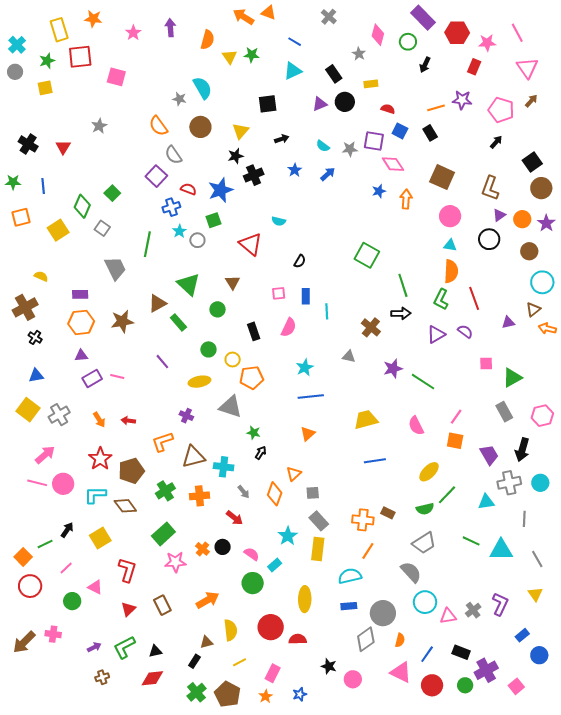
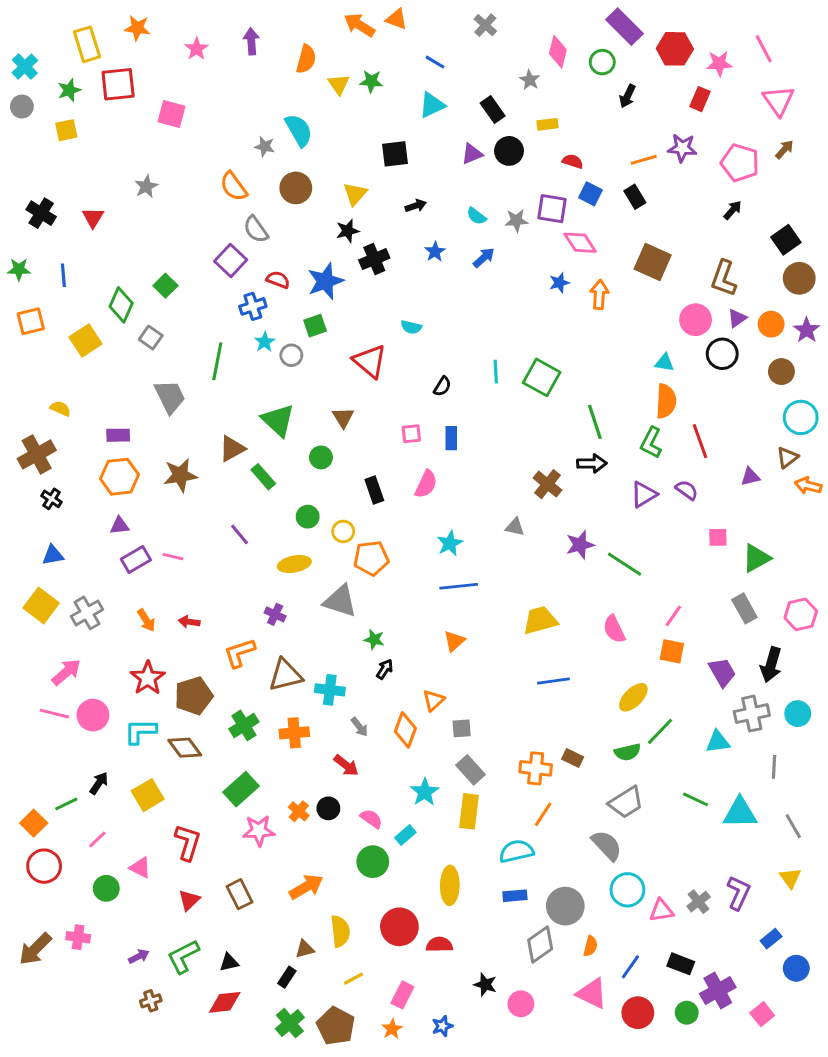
pink circle: (450, 216) -> (696, 320), moved
cyan line: (327, 311) -> (496, 372), moved

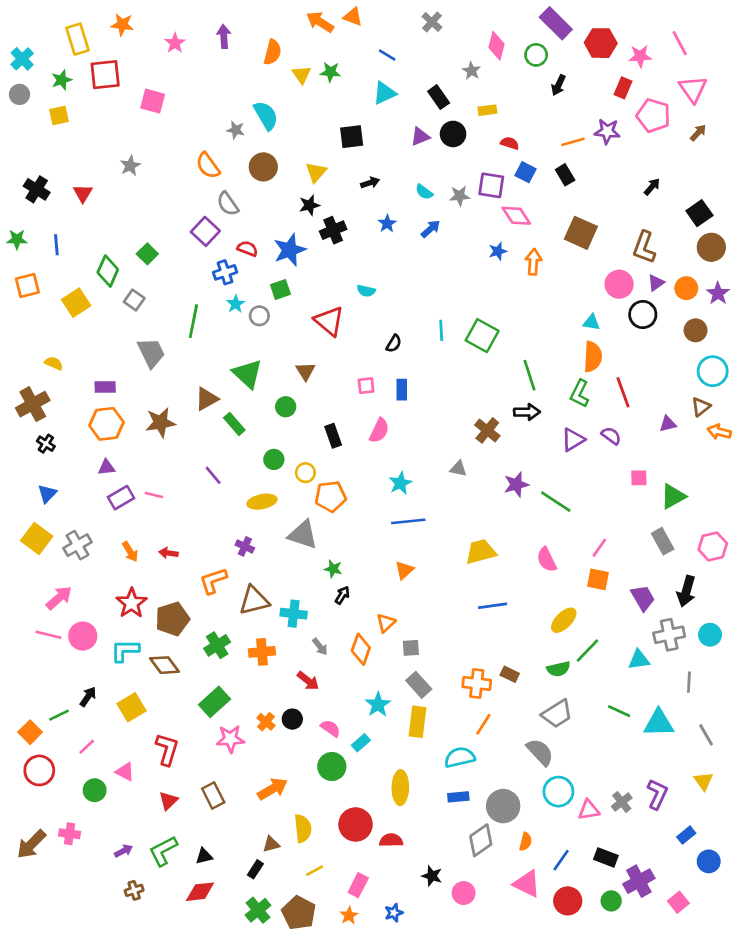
pink pentagon: (740, 163) -> (653, 116), moved
blue triangle: (53, 555) -> (47, 494), turned -36

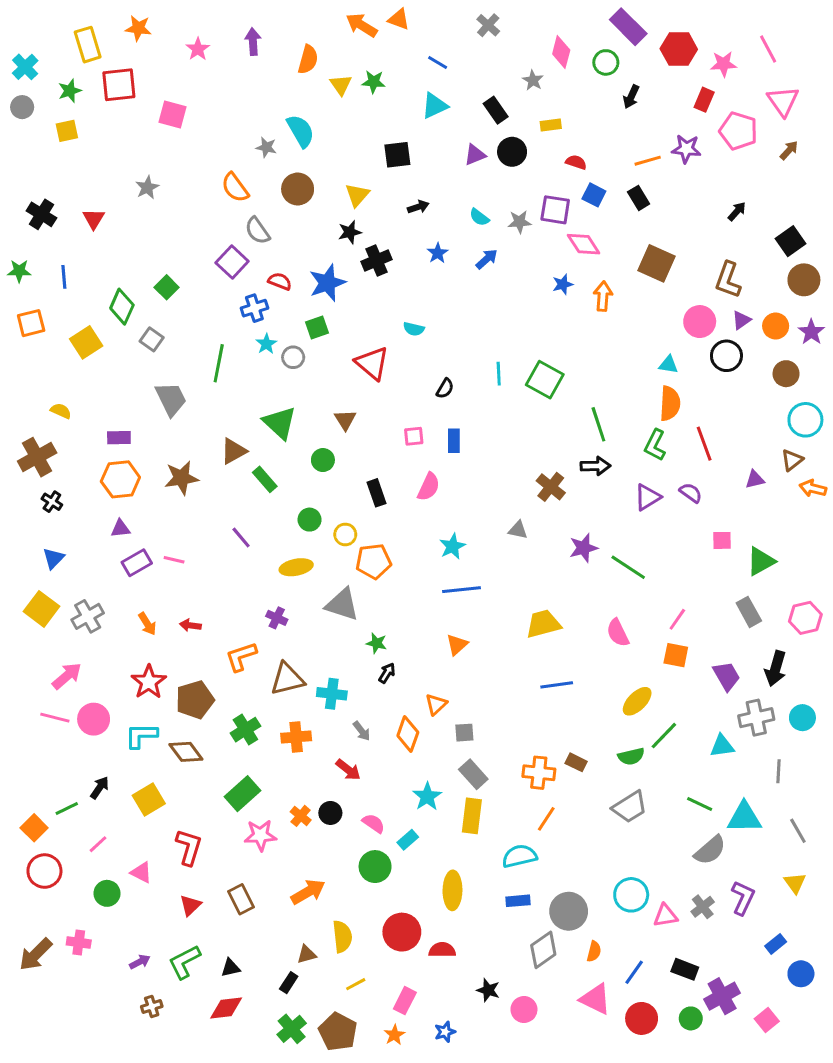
gray semicircle: (540, 752) -> (710, 850), moved, turned 92

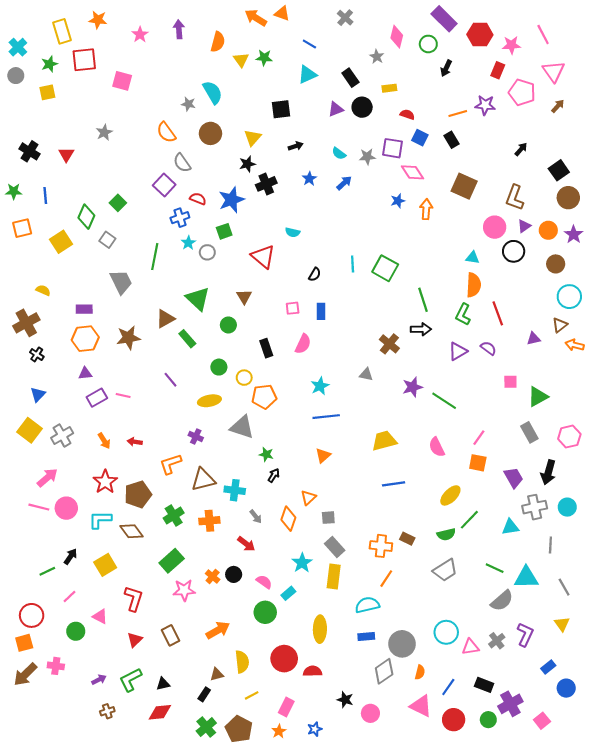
orange square: (34, 828) -> (24, 643), moved, turned 30

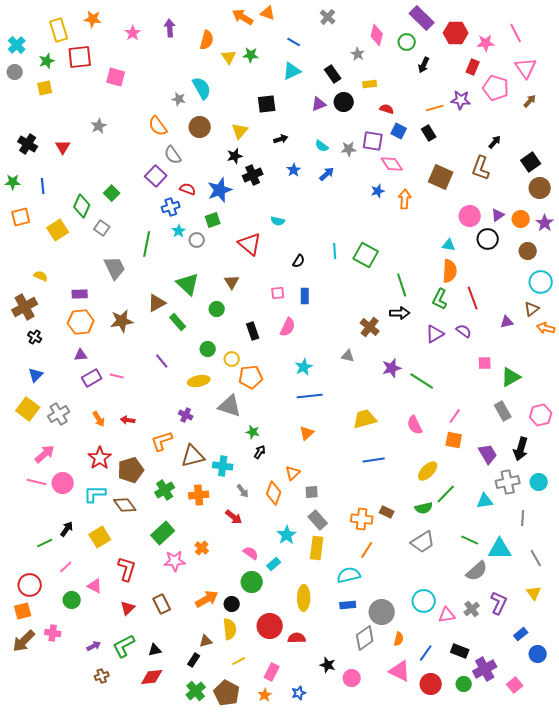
brown L-shape: (515, 198) -> (481, 168), moved
black circle: (234, 574) -> (232, 604), moved

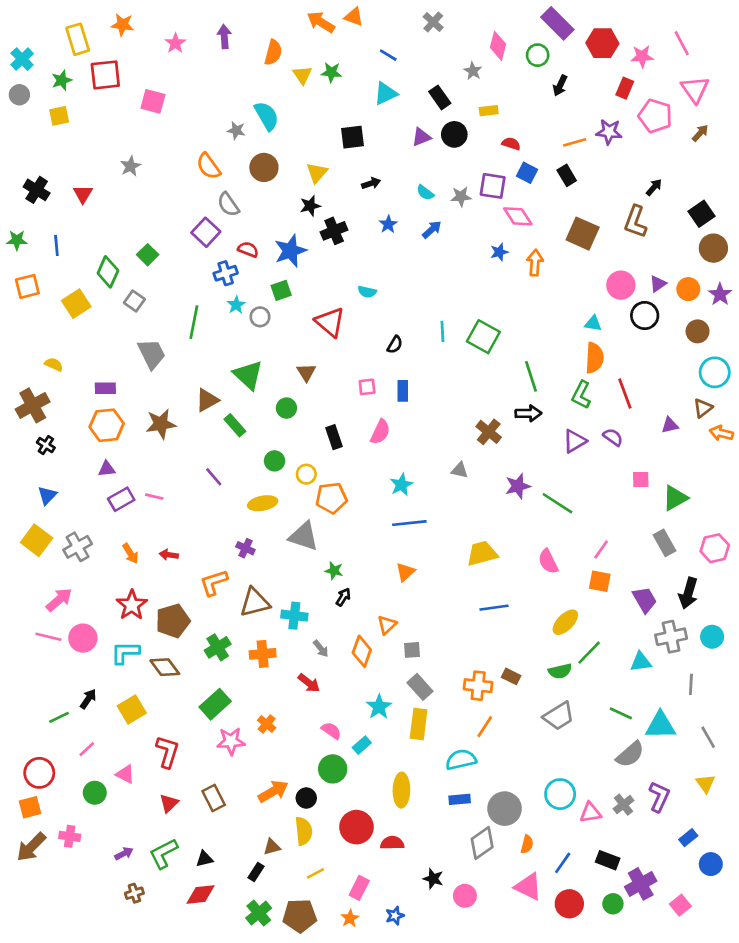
brown pentagon: (227, 693) -> (300, 916), turned -30

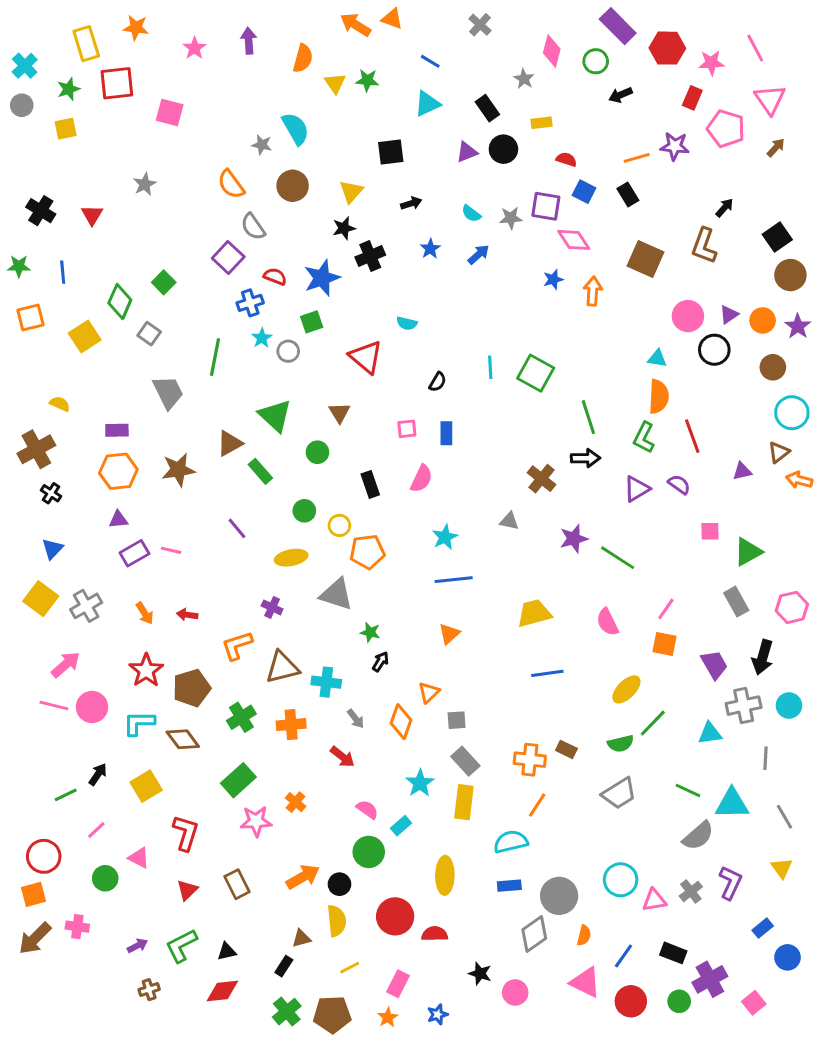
black arrow: (560, 86) -> (621, 95), turned 42

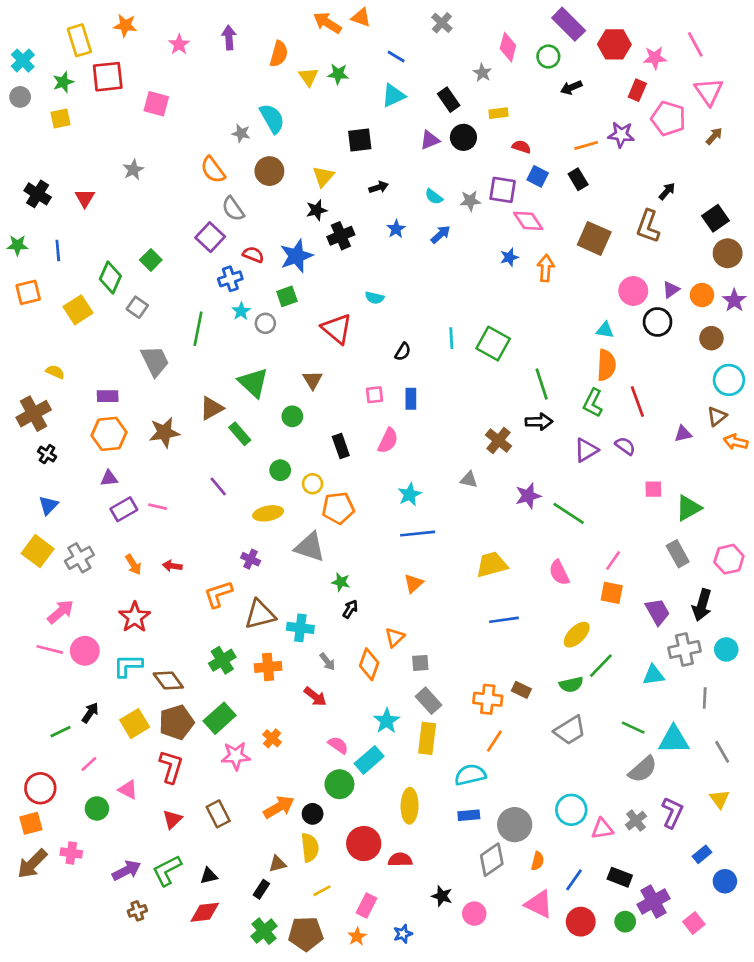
brown pentagon: (192, 688) -> (176, 722), moved
cyan rectangle: (401, 826) -> (369, 760), size x1.5
purple arrow: (137, 946) -> (127, 870), size x1.5

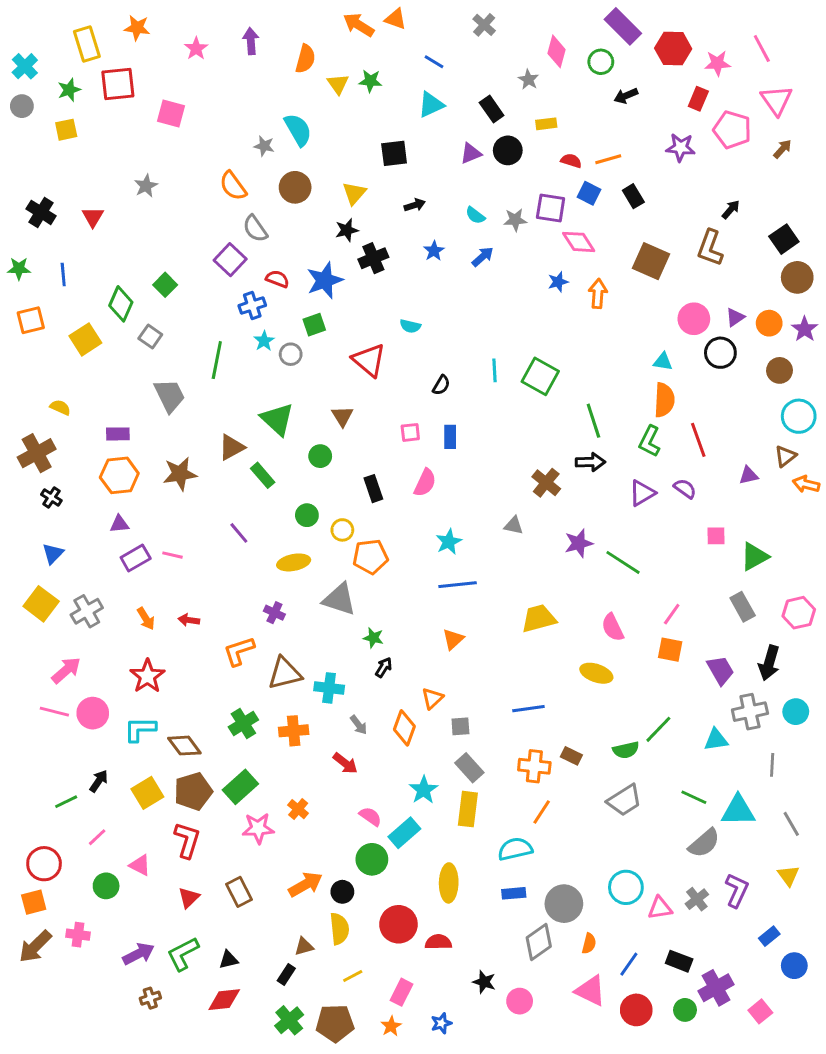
orange line: (586, 145) -> (608, 159), moved
blue line: (504, 620) -> (528, 709), moved
yellow ellipse: (577, 635) -> (596, 673), moved, turned 64

